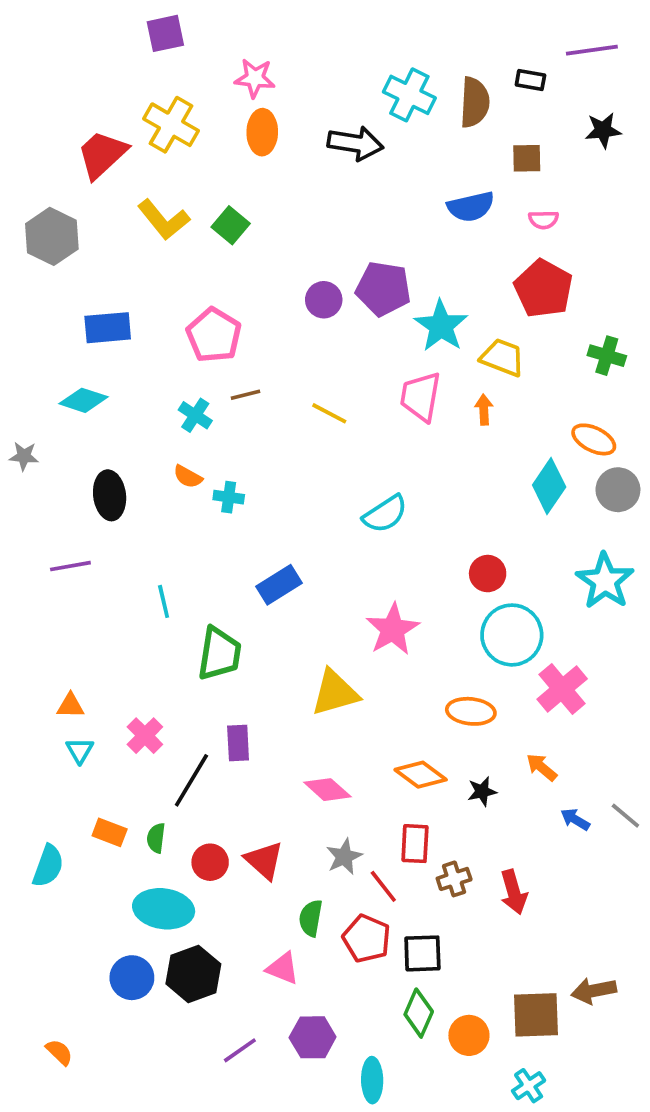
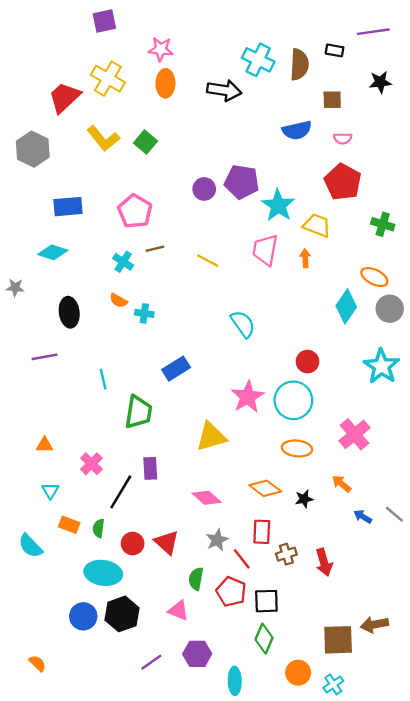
cyan semicircle: (385, 514) -> (243, 324), turned -92
cyan circle: (512, 635) -> (293, 400), moved
cyan triangle: (80, 750) -> (50, 491), moved
cyan semicircle: (48, 866) -> (30, 546), turned 116
orange circle: (469, 1035) -> (298, 673), moved

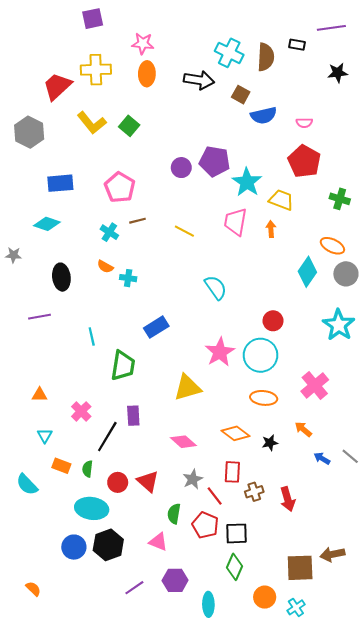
yellow cross: (108, 79) -> (96, 70), turned -32
brown square: (332, 100) -> (241, 95), moved, turned 30

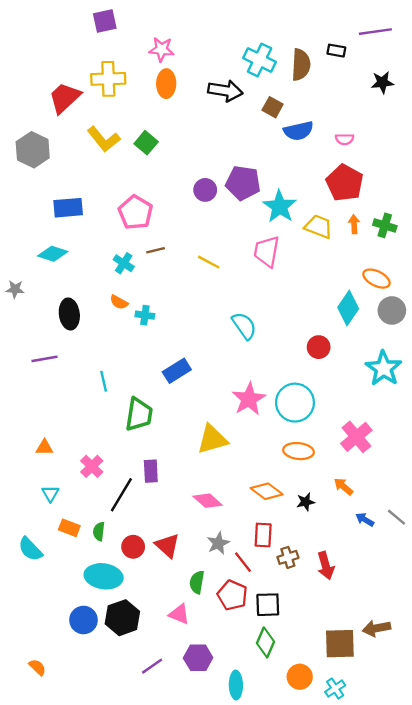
orange arrow: (271, 229) -> (354, 224), moved
red circle: (273, 321) -> (319, 347), moved

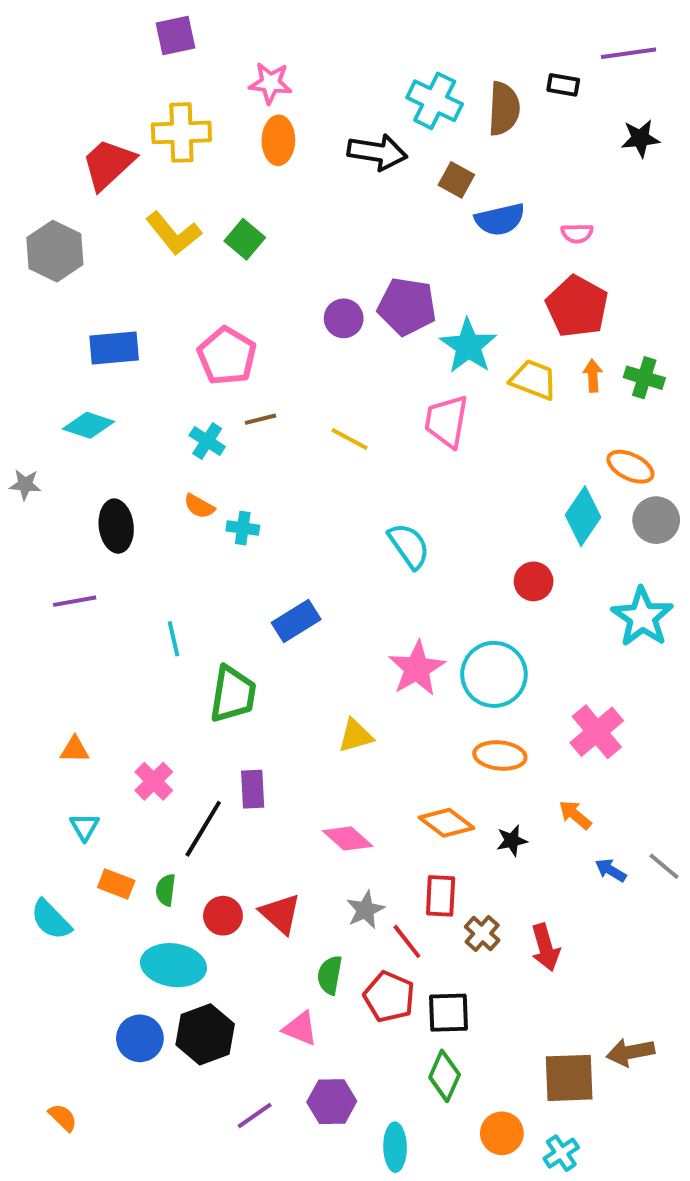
yellow triangle: (212, 439) -> (356, 736), size x0.7
brown cross: (288, 557) -> (482, 934), turned -30

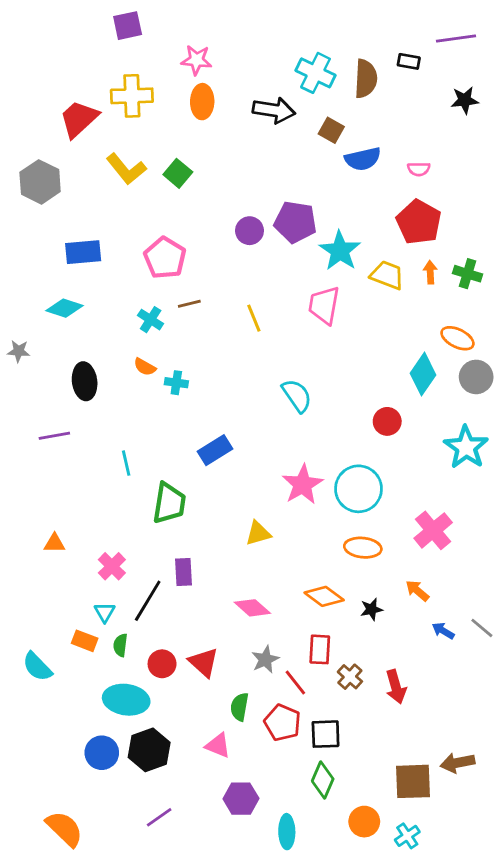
yellow line: (350, 439) -> (254, 318), turned 40
cyan triangle: (85, 827) -> (105, 612), moved
purple line: (255, 1115) -> (159, 817), moved
orange semicircle: (63, 1117) -> (64, 829), moved, size x1.8

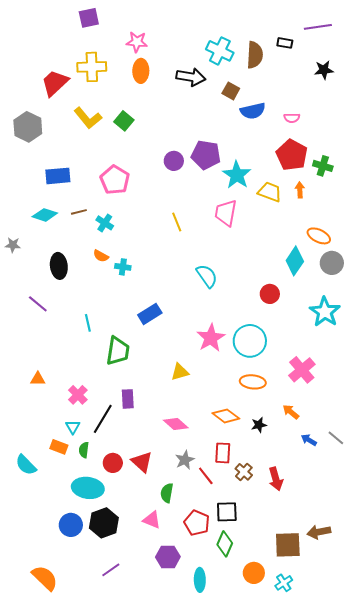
green cross: (468, 274) -> (323, 166), moved
brown line: (189, 304) -> (79, 212), moved
purple line: (54, 436) -> (38, 304), turned 50
red pentagon: (282, 723) -> (197, 523), moved

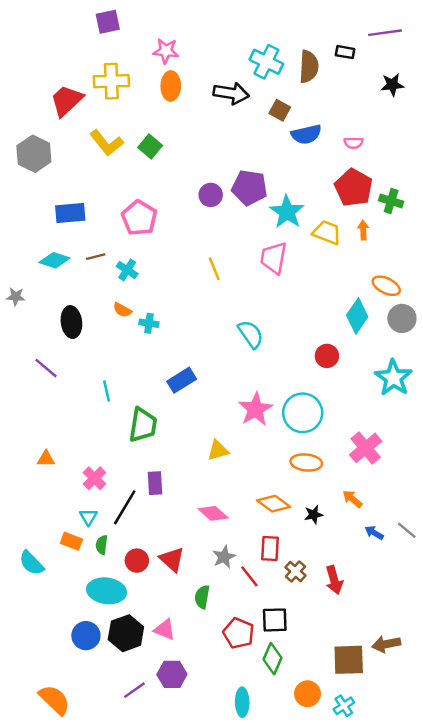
pink triangle: (152, 520) -> (165, 630), moved
purple hexagon: (168, 557) -> (172, 674), moved

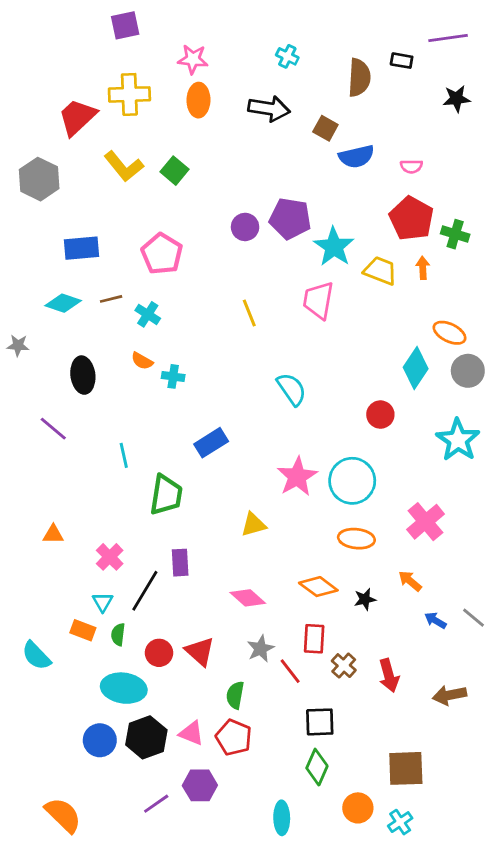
cyan cross: (266, 62) -> (287, 56), moved, size x0.6
red pentagon: (239, 633) -> (234, 737), moved
brown arrow: (386, 644) -> (449, 695), moved

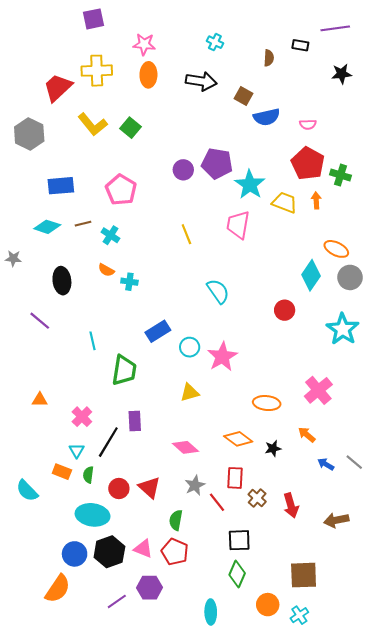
brown semicircle: (359, 78) -> (269, 58), size x0.6
cyan circle: (352, 481) -> (190, 347), moved, size x0.6
orange semicircle: (63, 815) -> (58, 589), moved, turned 80

